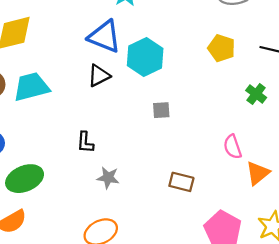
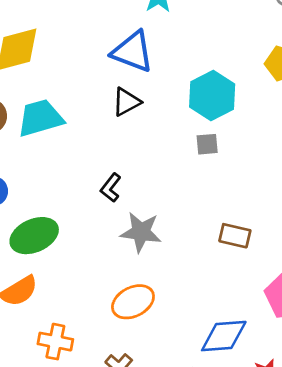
cyan hexagon: (145, 57) -> (212, 95), moved
black L-shape: (85, 142) -> (111, 188), turned 35
gray star: (108, 178) -> (141, 232), size x1.4

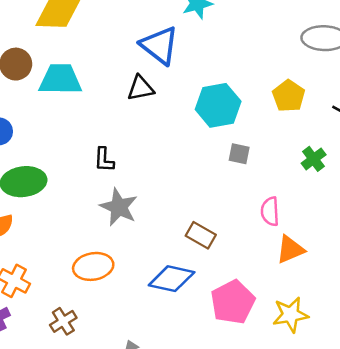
gray square: (207, 144) -> (239, 154), moved
black L-shape: (111, 188) -> (104, 160), turned -52
blue diamond: (224, 336) -> (172, 279), moved

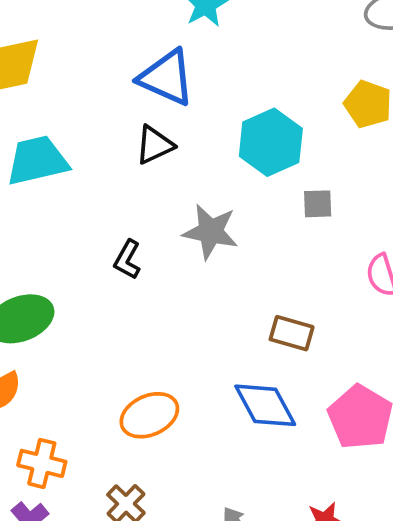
black L-shape: (104, 160) -> (127, 260), turned 40
gray star: (119, 207) -> (210, 232), moved
blue diamond: (172, 279) -> (265, 405), turned 63

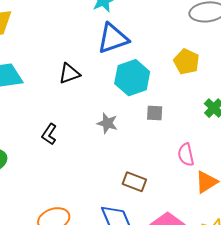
blue triangle: (166, 78) -> (113, 38), moved, turned -48
gray star: (210, 232) -> (107, 123), moved, size x0.7

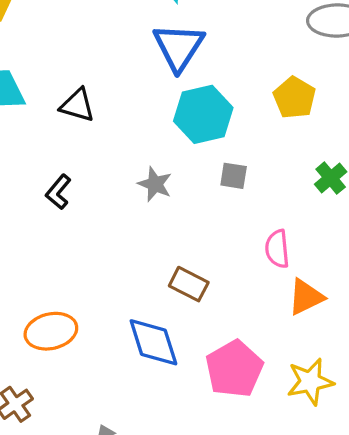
blue triangle: (113, 38) -> (179, 47), turned -44
black triangle: (69, 74) -> (77, 105), moved, turned 30

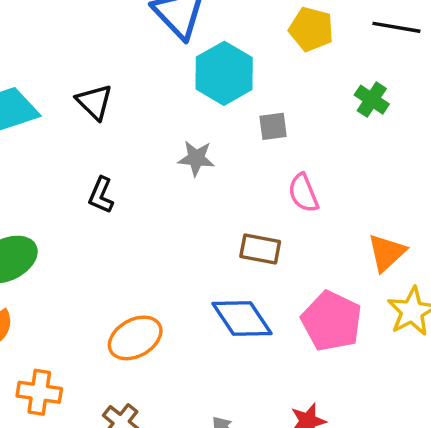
black triangle: (77, 105) -> (94, 102), turned 45
pink semicircle: (277, 249) -> (303, 193), moved
orange triangle: (306, 297) -> (387, 253), moved

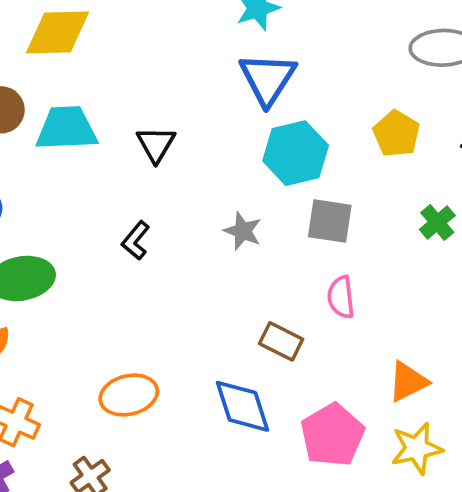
gray square: (273, 126) -> (330, 221), size x1.5

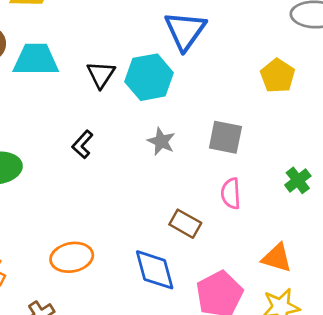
cyan hexagon: (296, 153) -> (149, 77), moved
green cross: (437, 222) -> (298, 180), moved
orange triangle: (408, 382) -> (277, 258), turned 40

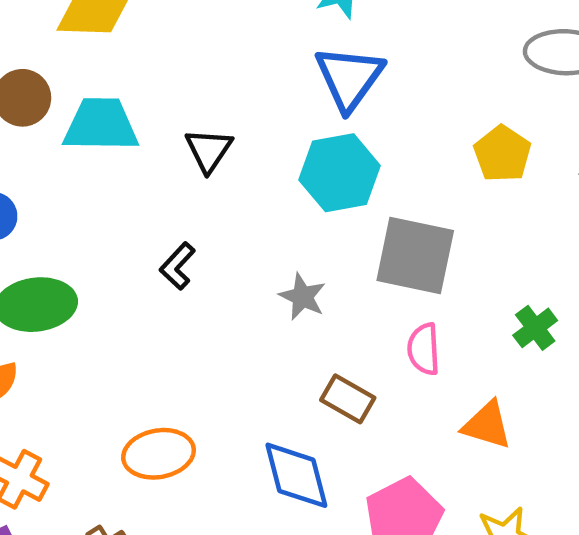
cyan hexagon: (149, 77) -> (340, 173), moved
gray square: (225, 137) -> (415, 255), size x1.4
gray star: (161, 141) -> (302, 297), moved
orange triangle: (277, 258) -> (487, 425), moved

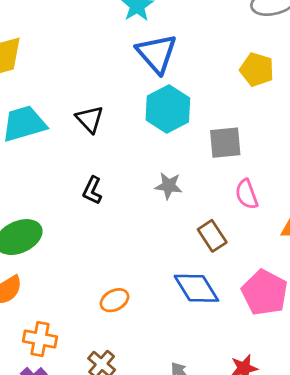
gray square: (415, 255) -> (225, 143), size x0.7
brown rectangle: (348, 399) -> (212, 236), turned 44
orange ellipse: (159, 454) -> (115, 300), size x0.7

